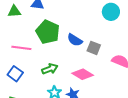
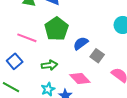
blue semicircle: (75, 40) -> (81, 43), turned 98

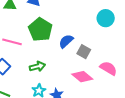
pink diamond: (80, 79) -> (82, 77), moved

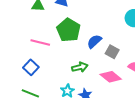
green arrow: (37, 67) -> (80, 67), moved

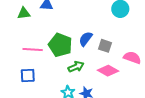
green pentagon: (68, 30) -> (60, 45), moved
blue square: (31, 67) -> (28, 76), turned -35

